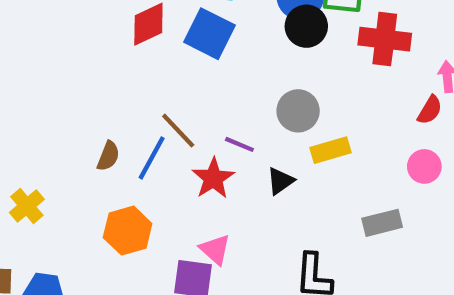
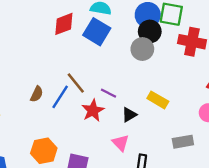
gray circle: (298, 111) -> (142, 49), moved
yellow rectangle: (331, 150) -> (158, 100), turned 42
orange hexagon: (128, 231) -> (44, 151), moved
pink triangle: (215, 249) -> (121, 143), moved

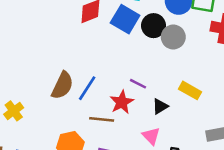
black circle: (150, 31) -> (154, 26), moved
brown line: (76, 83) -> (102, 119), moved, turned -45
brown semicircle: (37, 94) -> (62, 85), size x1.6

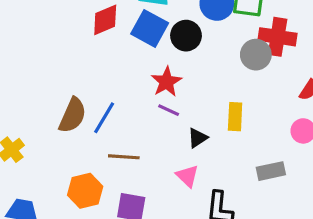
gray circle: (173, 37) -> (256, 55), moved
yellow rectangle: (190, 90) -> (235, 117), turned 65
red star: (122, 102) -> (166, 82), moved

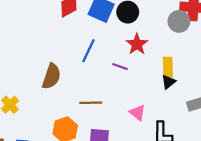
red star: (166, 82) -> (137, 44), moved
blue line: (104, 118) -> (89, 51), moved
black triangle: (198, 138) -> (168, 82), moved

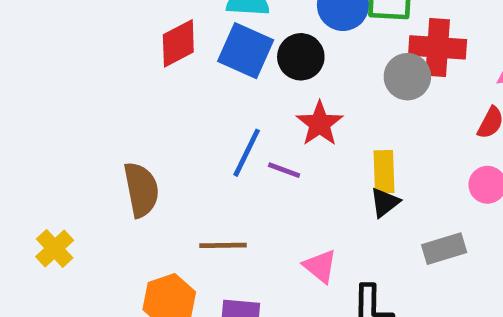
blue line: (89, 51) -> (247, 153), moved
brown semicircle: (51, 76) -> (141, 190), turned -30

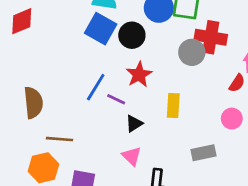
red diamond: (178, 43) -> (22, 21), moved
black triangle: (385, 202) -> (134, 123), moved
brown line: (223, 245) -> (59, 139), moved

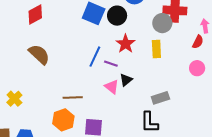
brown semicircle: (33, 103) -> (39, 54), moved, turned -35
yellow rectangle: (173, 105) -> (156, 49), moved
gray rectangle: (204, 153) -> (160, 98), moved
pink triangle: (132, 156) -> (112, 87), moved

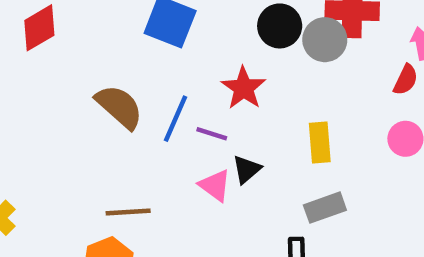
black circle: (117, 16) -> (280, 26), moved
yellow rectangle: (156, 49) -> (320, 143), moved
brown semicircle: (39, 54) -> (119, 107), moved

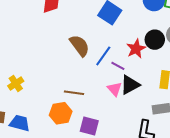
black circle: (280, 26) -> (155, 40), moved
black triangle: (247, 169) -> (130, 85), size x1.5

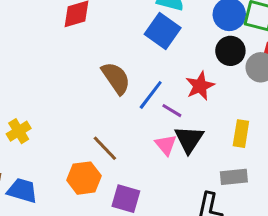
black circle: (155, 40) -> (230, 51), moved
black triangle: (130, 85) -> (189, 139), turned -30
brown line: (74, 93) -> (105, 148), turned 36

